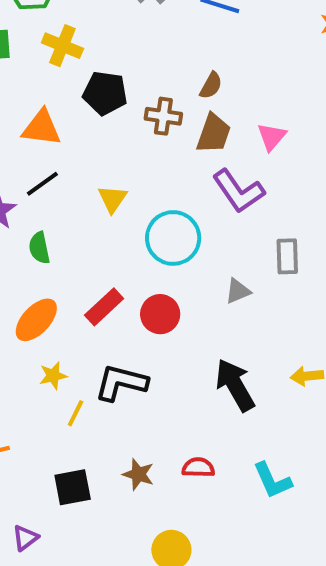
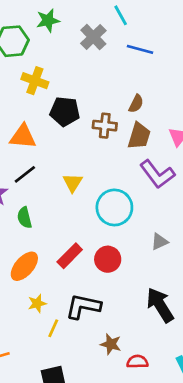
brown star: (138, 474) -> (111, 344), moved

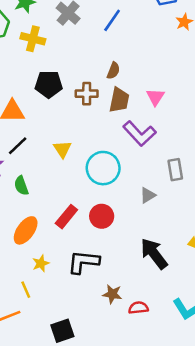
blue line: (140, 49) -> (112, 20), turned -65
yellow cross: (35, 81) -> (33, 39), moved
yellow line: (53, 328) -> (26, 290), moved, turned -42

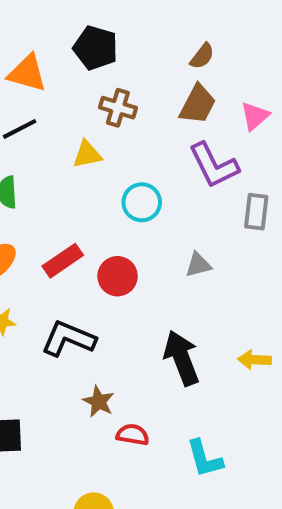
brown cross: (87, 94) -> (118, 108), moved
yellow triangle: (62, 149) -> (87, 154), turned 36
cyan circle: (103, 168) -> (142, 202), size x0.7
gray rectangle: (175, 170) -> (256, 212), moved

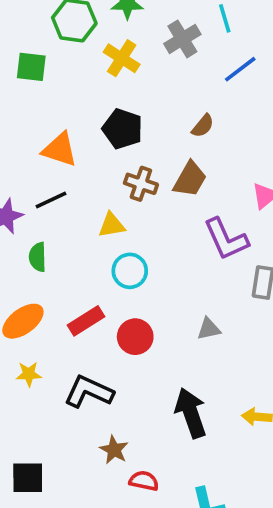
brown semicircle: (202, 56) -> (203, 126), moved
brown trapezoid: (198, 104) -> (190, 179), moved
cyan circle: (142, 202) -> (130, 271), moved

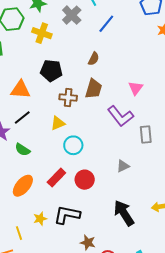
green semicircle: (38, 257) -> (22, 150), turned -42
yellow star: (29, 374) -> (40, 219), moved

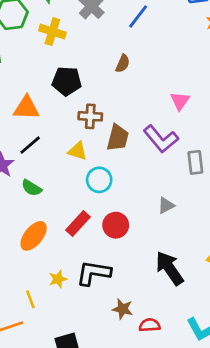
brown trapezoid: (94, 89) -> (118, 138), moved
yellow triangle: (58, 123) -> (78, 151), turned 42

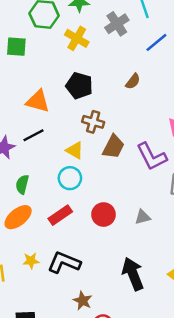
cyan circle: (99, 180) -> (70, 178), moved
green semicircle: (32, 188) -> (22, 184), moved, turned 60
red circle: (116, 225) -> (104, 215), moved

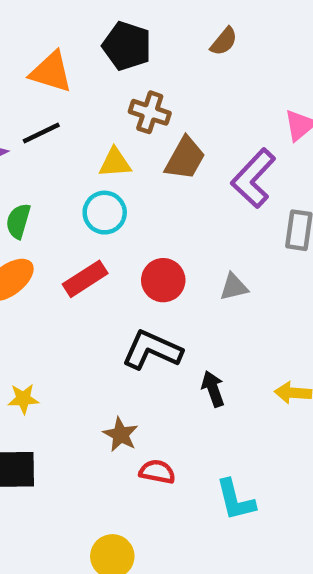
yellow triangle: (75, 150) -> (115, 163), turned -36
purple L-shape: (152, 157) -> (253, 178), turned 68
yellow star: (31, 261) -> (23, 399), moved
black L-shape: (64, 263) -> (152, 350), moved
black arrow: (133, 274) -> (213, 389), size x0.6

